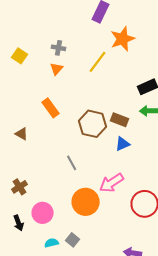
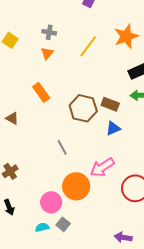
orange star: (123, 39) -> (126, 36), moved
pink circle: (43, 213) -> (51, 202), moved

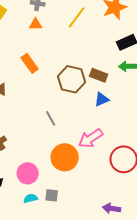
orange triangle: (47, 53) -> (36, 24), turned 48
pink circle: (51, 202) -> (28, 173), moved
gray square: (63, 224) -> (52, 195), turned -32

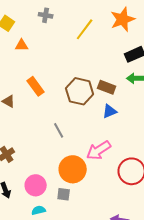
orange triangle: (36, 24) -> (22, 45), moved
orange rectangle: (30, 63) -> (36, 86), moved
gray square: (52, 195) -> (64, 194), moved

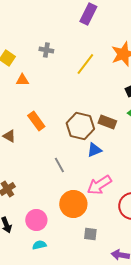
blue triangle: (110, 111) -> (94, 150), moved
gray square: (64, 194) -> (90, 234), moved

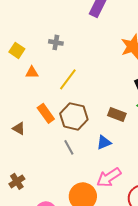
yellow line: (85, 64) -> (68, 79), moved
brown hexagon: (80, 126) -> (74, 116), moved
gray line: (59, 165) -> (69, 147), moved

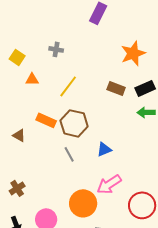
orange rectangle: (46, 113) -> (46, 120), turned -30
brown rectangle: (117, 114) -> (116, 88), moved

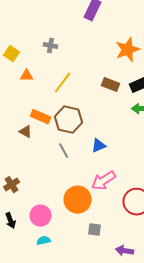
brown triangle: (19, 135) -> (26, 132), moved

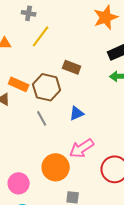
yellow line: (63, 83) -> (41, 36), moved
brown rectangle: (111, 85) -> (72, 67), moved

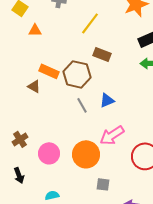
yellow line: (41, 36) -> (90, 23), moved
gray line: (42, 118) -> (82, 105), moved
pink circle: (19, 183) -> (49, 153), moved

